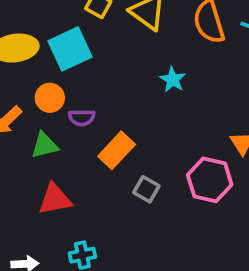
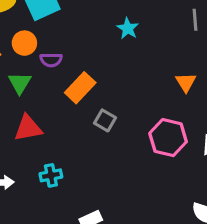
green triangle: (45, 145) -> (20, 83), turned -45
pink hexagon: (210, 180) -> (168, 138), moved

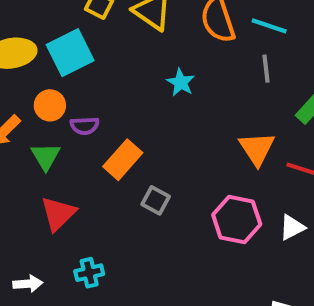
orange triangle: (186, 82) -> (257, 148), size x1.4
red triangle: (28, 128) -> (58, 214), turned -32

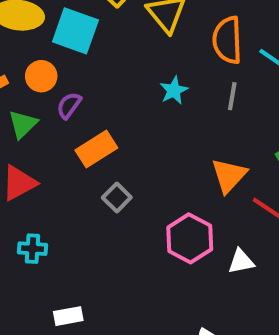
cyan square: (70, 53) -> (75, 31), turned 30
gray line: (266, 69) -> (232, 96), moved
purple semicircle: (85, 126) -> (69, 105), turned 112

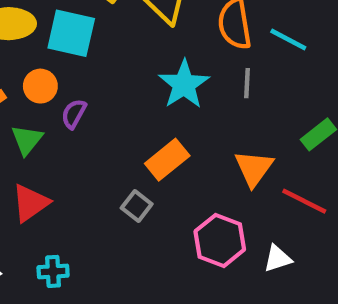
cyan star: (174, 90) -> (184, 84), size x1.6
orange rectangle: (96, 149) -> (167, 160), moved

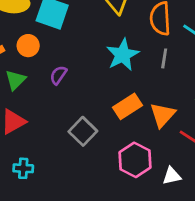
purple semicircle: (74, 114) -> (58, 75), moved
orange rectangle: (167, 160) -> (128, 106), moved
gray square: (137, 206) -> (83, 131), size x1.4

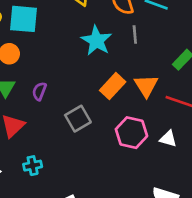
purple semicircle: (58, 75) -> (39, 91), moved
gray square: (83, 131) -> (78, 119), turned 30
white triangle: (172, 176) -> (168, 139), turned 42

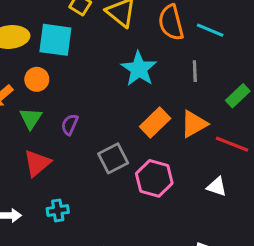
gray line: (135, 34) -> (195, 71), moved
orange triangle: (146, 86) -> (194, 124), turned 30
pink hexagon: (131, 133) -> (154, 178), moved

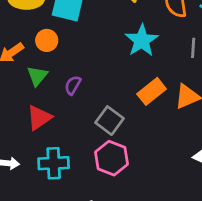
gray square: (113, 158) -> (109, 121), turned -32
pink hexagon: (154, 178) -> (111, 158), moved
cyan cross: (58, 210) -> (54, 163), size x1.5

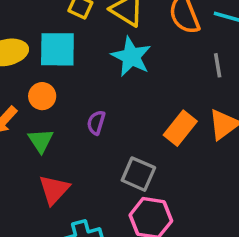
cyan star: (142, 40) -> (131, 57), moved
purple semicircle: (73, 85) -> (96, 123), moved

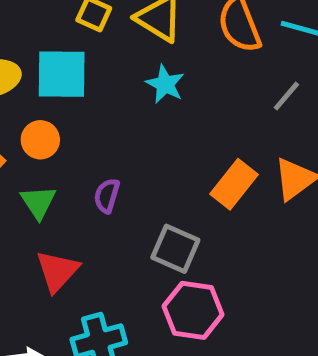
cyan star: (131, 57) -> (165, 84), size x0.7
gray line: (218, 65) -> (286, 96), turned 50
purple semicircle: (96, 123) -> (107, 196), moved

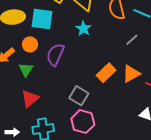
purple semicircle: (107, 196) -> (55, 55), moved, size x1.6

